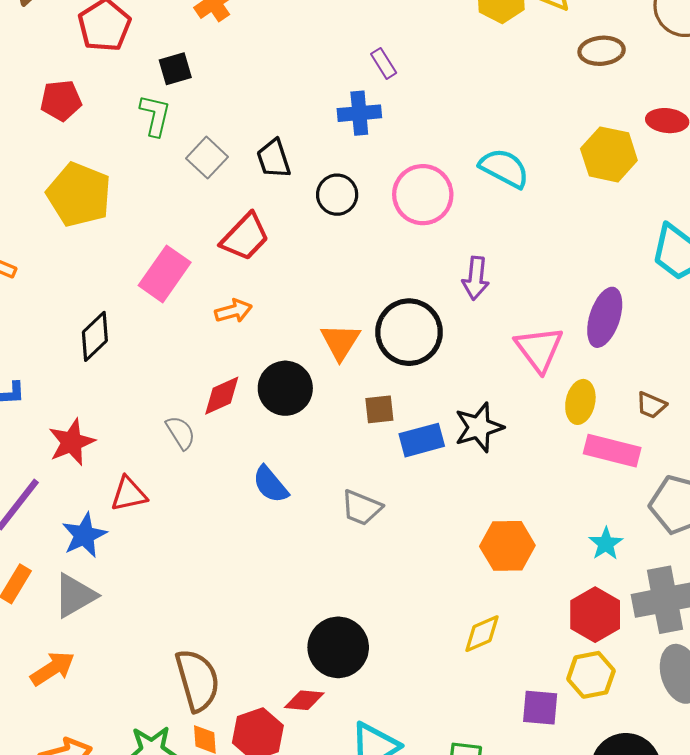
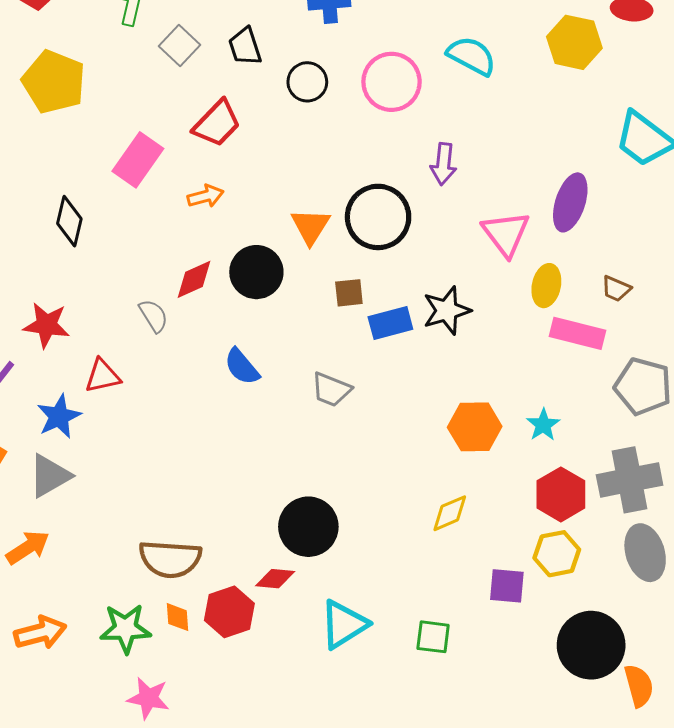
black diamond: (95, 336) -> (69, 221), turned -33
red star: (72, 442) -> (46, 325), turned 30
cyan star: (606, 544) -> (543, 425), moved
brown semicircle: (197, 680) -> (170, 559), turned 110

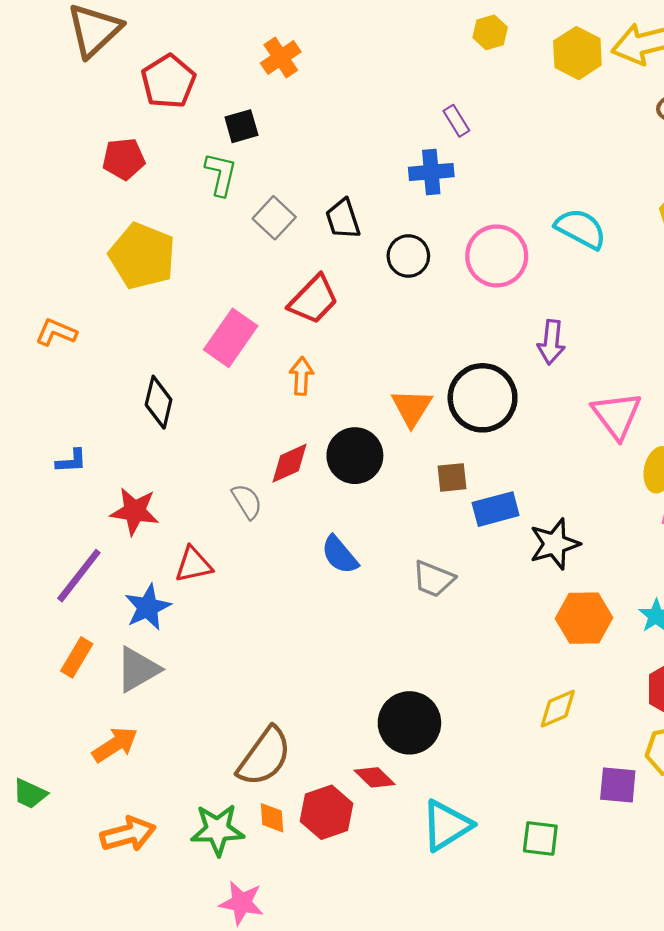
orange arrow: (205, 196) -> (301, 376), turned -72
black star: (447, 311) -> (555, 544), moved
brown semicircle: (170, 559) -> (264, 757), turned -58
red diamond: (275, 579) -> (375, 777), turned 39

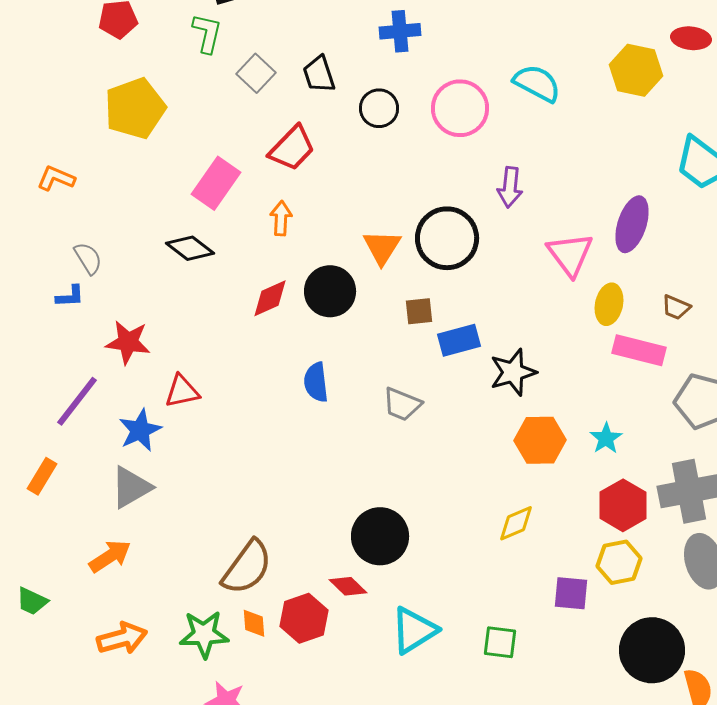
yellow pentagon: (142, 256) -> (135, 108), turned 30
black diamond: (159, 402) -> (190, 248), moved, turned -66
gray semicircle: (247, 501) -> (88, 258), moved
blue semicircle: (340, 555) -> (316, 382), turned 33
orange rectangle: (77, 657) -> (42, 476), moved

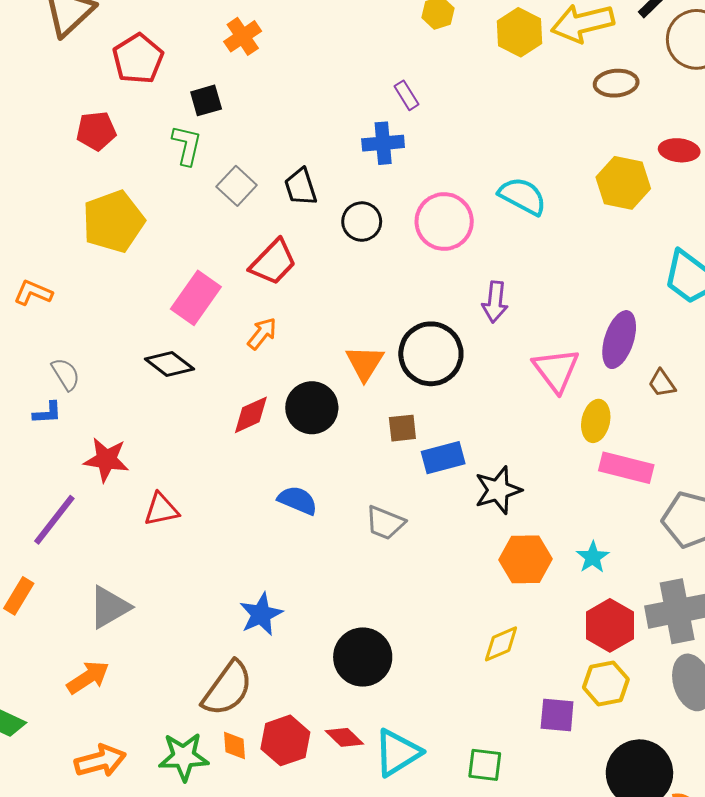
orange arrow: (281, 218) -> (262, 333), turned 36
brown trapezoid: (676, 307) -> (662, 383), moved, turned 32
blue semicircle: (316, 382) -> (298, 500), turned 120
blue star: (140, 430) -> (261, 614), moved
red diamond: (348, 586) -> (344, 737), moved

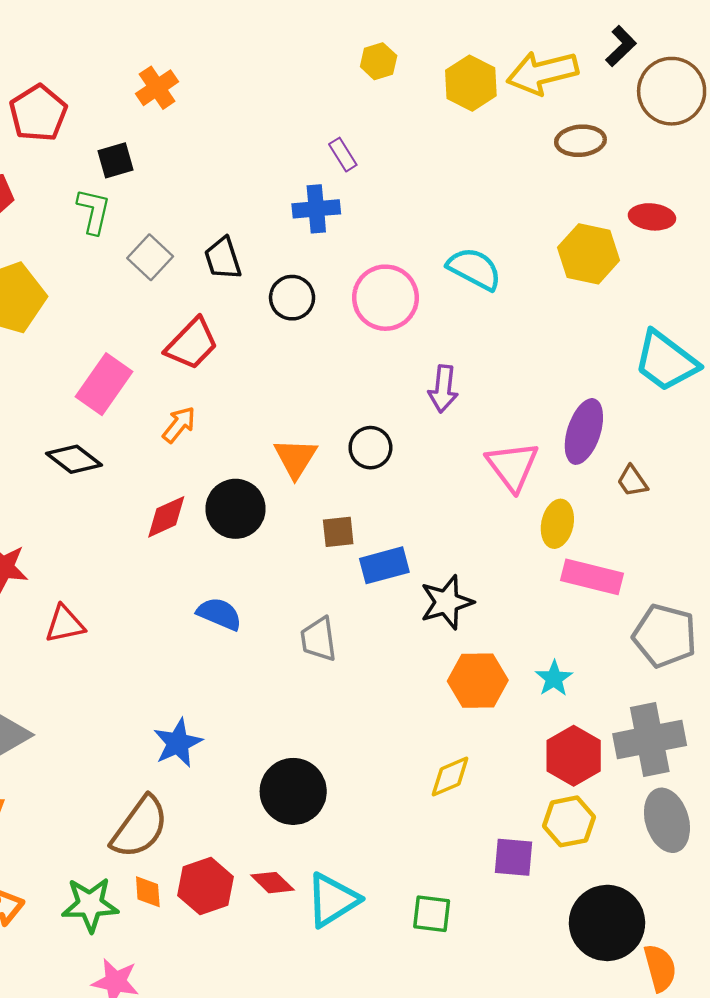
black circle: (431, 354) -> (370, 448), size x0.6
gray trapezoid: (385, 523) -> (319, 639), turned 60

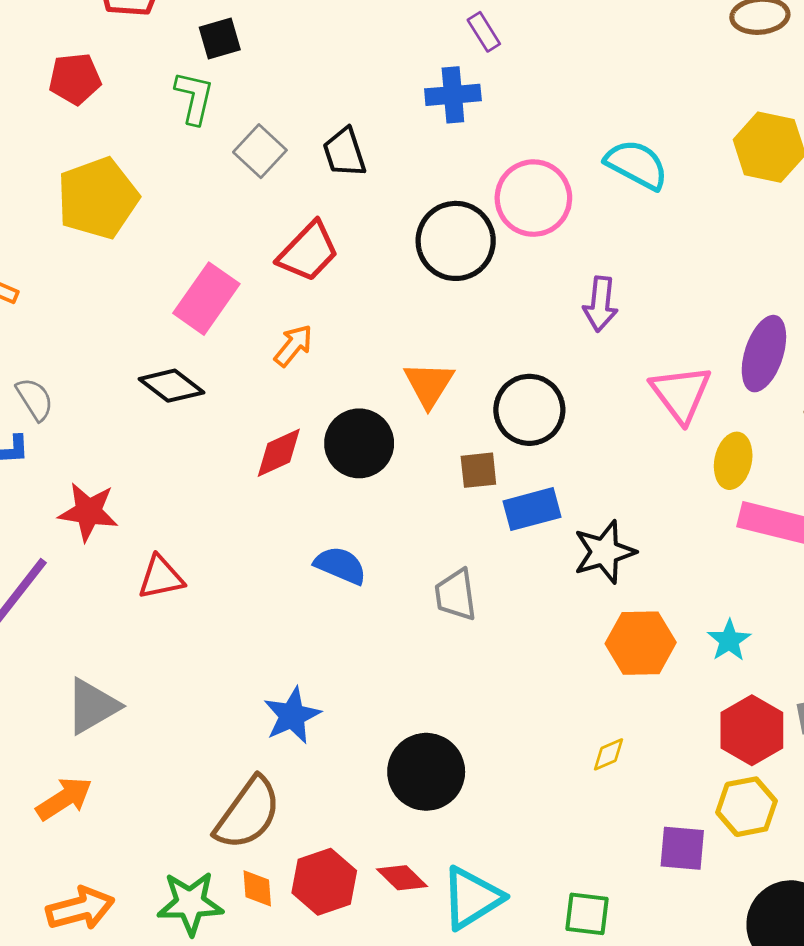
black circle: (292, 298) -> (456, 241), moved, size x1.5
black circle: (370, 448) -> (529, 410), moved, size x1.4
yellow diamond: (450, 776) -> (608, 754), size x0.7

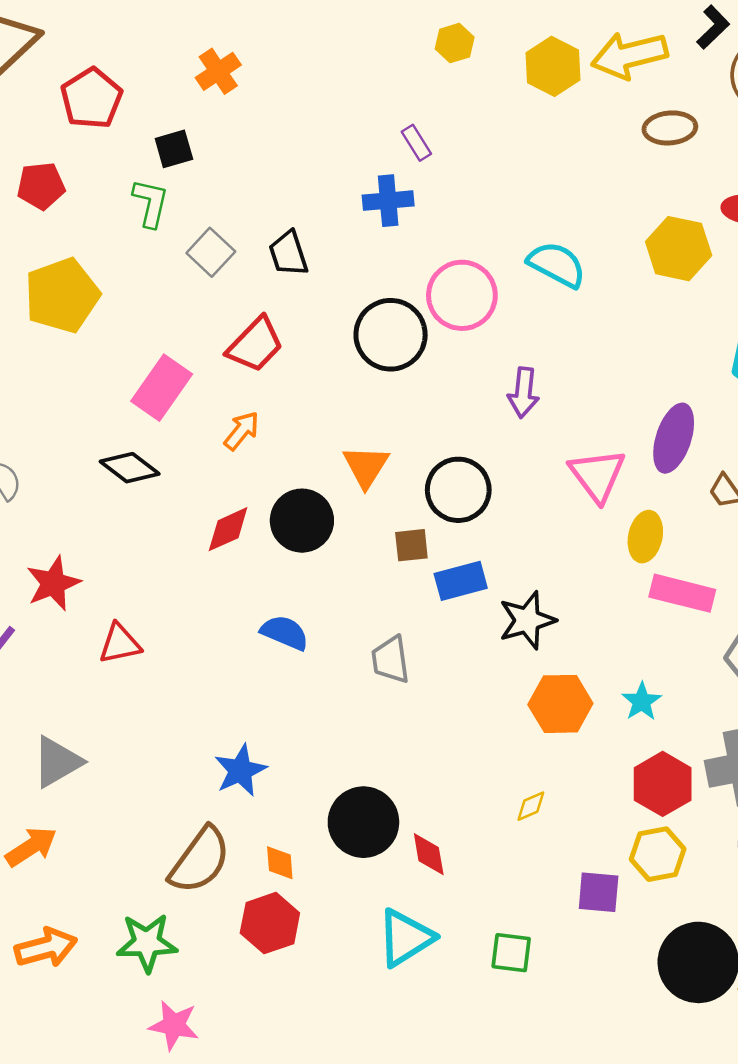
red star: (88, 512) -> (53, 583), turned -30
red diamond: (402, 878) -> (429, 854), moved, turned 36
orange diamond: (257, 888) -> (280, 863), moved

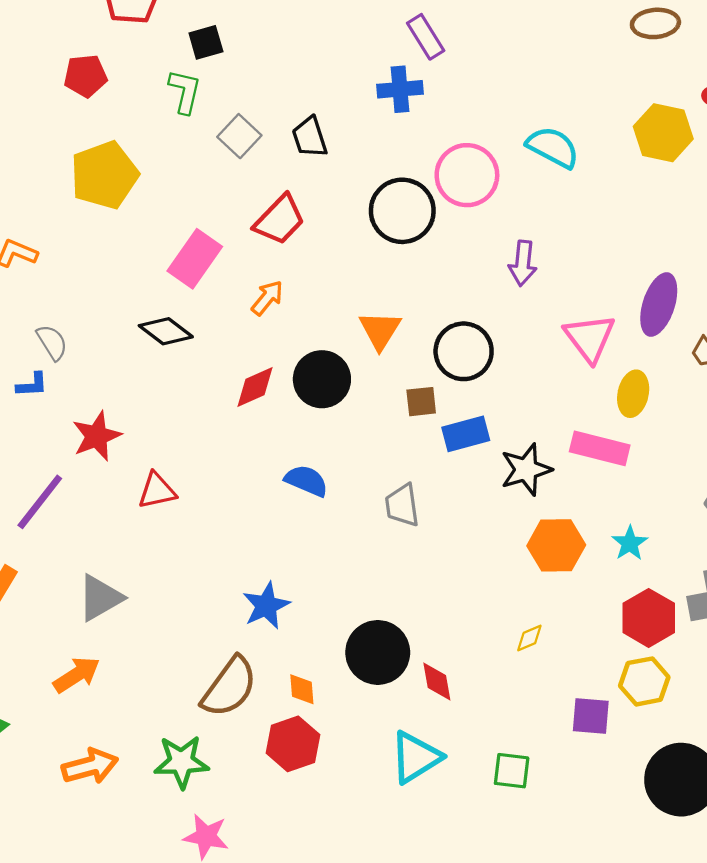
purple rectangle: (416, 143) -> (426, 37), size x1.4
pink rectangle: (682, 593) -> (600, 448), moved

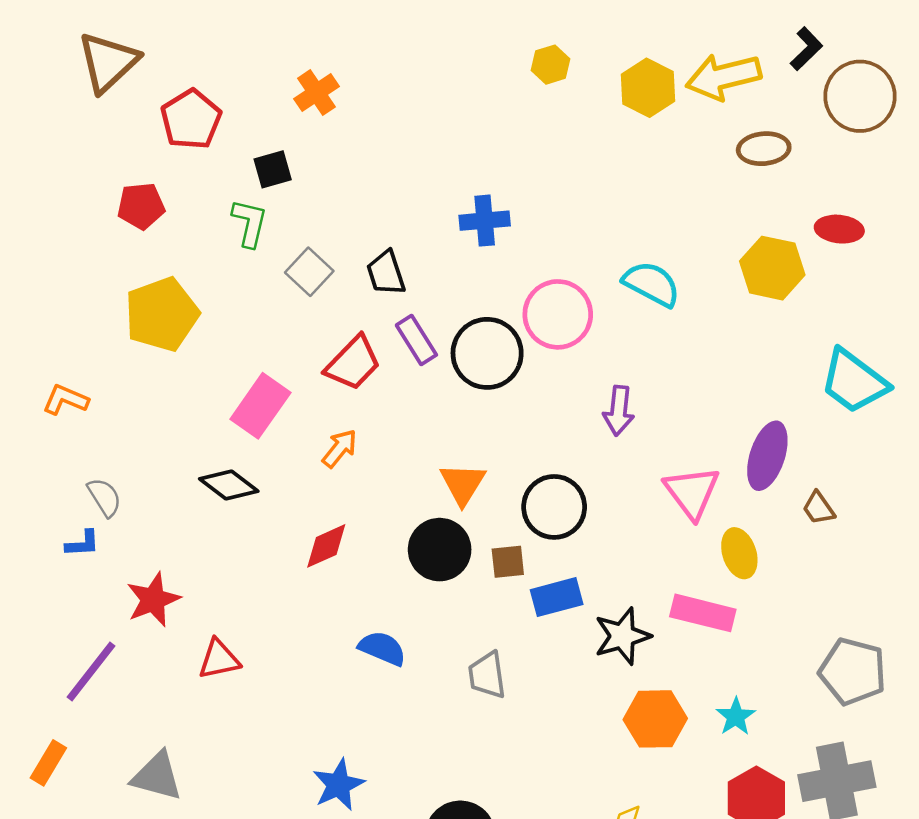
purple rectangle: (426, 37) -> (416, 340), moved
black circle: (322, 379) -> (440, 550), moved
yellow ellipse: (633, 394) -> (739, 553), turned -30
gray triangle: (100, 598) -> (157, 776), turned 45

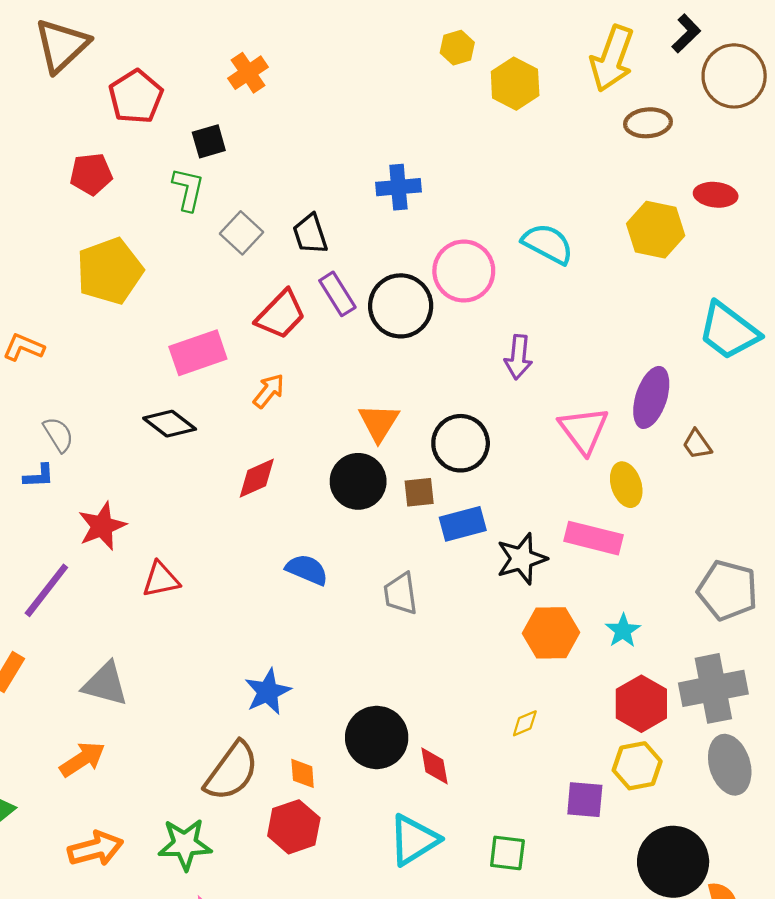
yellow arrow: (724, 77) -> (612, 59), turned -56
yellow hexagon: (648, 88) -> (515, 84), moved
pink rectangle: (260, 406) -> (198, 353), turned 36

